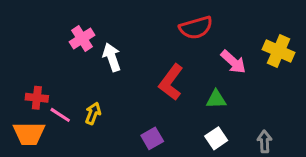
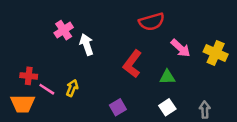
yellow cross: (279, 51) -> (216, 53), moved

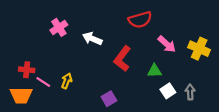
white arrow: (87, 45) -> (92, 39), moved, turned -48
white square: (167, 107) -> (168, 91), moved
gray arrow: (205, 110) -> (190, 92), moved

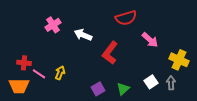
yellow cross: (199, 49) -> (179, 60), moved
green triangle: (155, 71) -> (123, 89), moved, turned -40

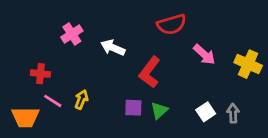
yellow cross: (179, 60) -> (248, 64), moved
red cross: (24, 63) -> (40, 74), moved
purple square: (98, 89) -> (133, 108), moved, turned 32
green triangle: (123, 89) -> (159, 110), moved

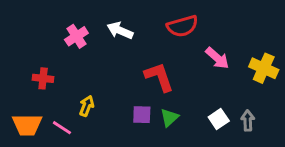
white arrow: (113, 48) -> (120, 30), moved
red L-shape: (150, 72) -> (159, 77), turned 124
pink line: (53, 101) -> (62, 128), moved

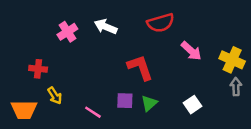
yellow arrow: (87, 106) -> (55, 96), moved, turned 126
gray arrow: (248, 120) -> (236, 87), moved
pink line: (62, 128) -> (93, 112), moved

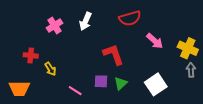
white arrow: (106, 27) -> (85, 21), turned -90
yellow arrow: (55, 96) -> (50, 69), moved
white square: (193, 105) -> (156, 84), size x1.5

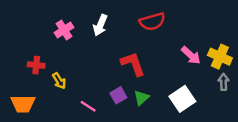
pink arrow: (155, 41) -> (191, 55), moved
purple square: (101, 81) -> (118, 95), turned -32

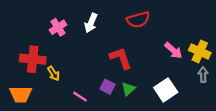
red cross: (36, 65) -> (33, 59), size x1.6
purple square: (118, 95) -> (107, 87), turned -32

